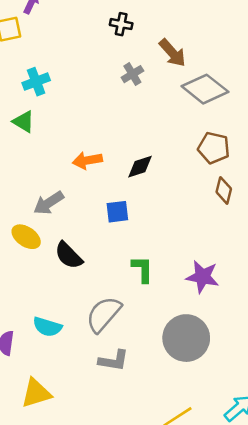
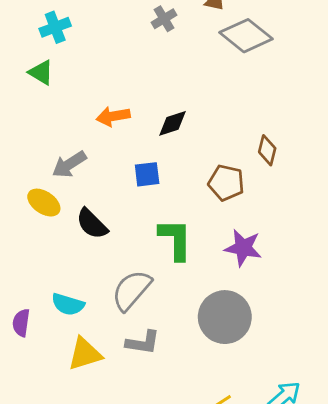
brown pentagon: (214, 148) -> (226, 183), moved
green L-shape: (142, 269) -> (175, 239), size x1.4
yellow triangle: (36, 393) -> (85, 354), moved

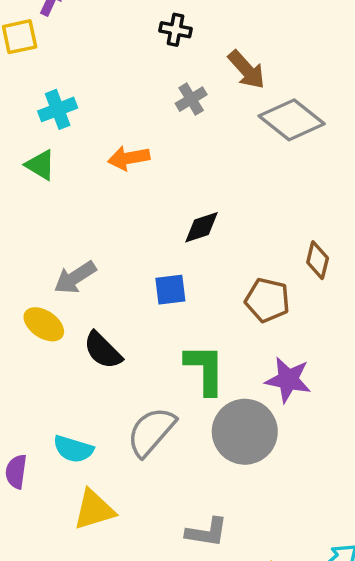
orange arrow: (113, 116) -> (129, 158), moved
gray circle: (225, 317) -> (245, 432), moved
gray L-shape: (143, 343) -> (207, 532), moved

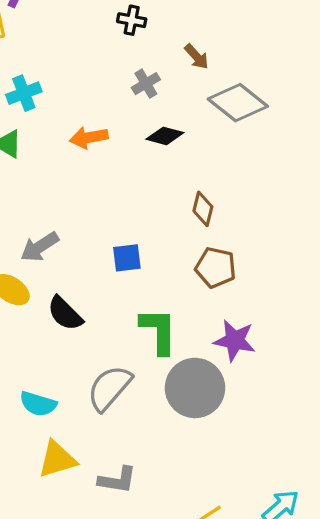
brown arrow: (247, 70) -> (197, 57), size x0.7
black diamond: (201, 227) -> (165, 136), moved, turned 33
brown diamond: (318, 260) -> (203, 209), moved
gray L-shape: (207, 532) -> (117, 480), moved

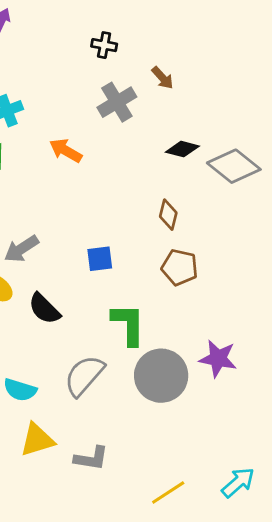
gray cross: (146, 84) -> (117, 102), size x1.5
gray diamond: (238, 103) -> (234, 166), moved
black diamond: (165, 136) -> (182, 149), moved
orange arrow: (89, 137) -> (66, 151), turned 40
purple star: (235, 340) -> (218, 359), moved

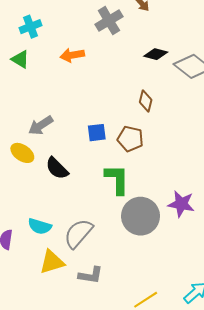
orange arrow: (66, 151) -> (72, 55), turned -40
brown pentagon: (180, 267) -> (130, 139), moved
gray semicircle: (84, 376) -> (78, 233), moved

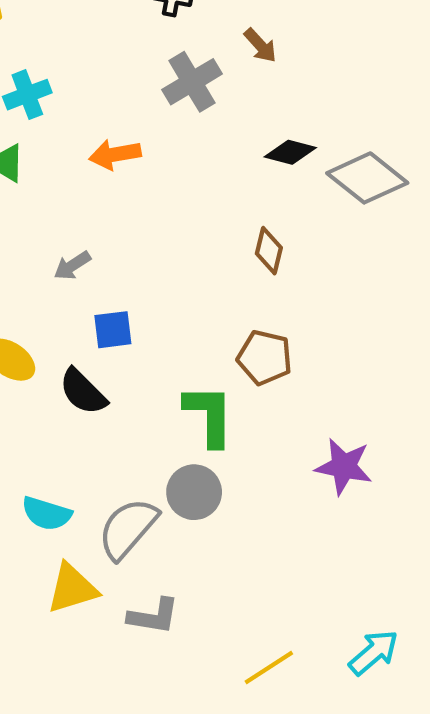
gray arrow: (41, 125) -> (72, 266), moved, size x0.7
blue square: (97, 133) -> (113, 330), moved
brown pentagon: (130, 139) -> (265, 358), moved
gray circle: (141, 216) -> (194, 492), moved, size x0.7

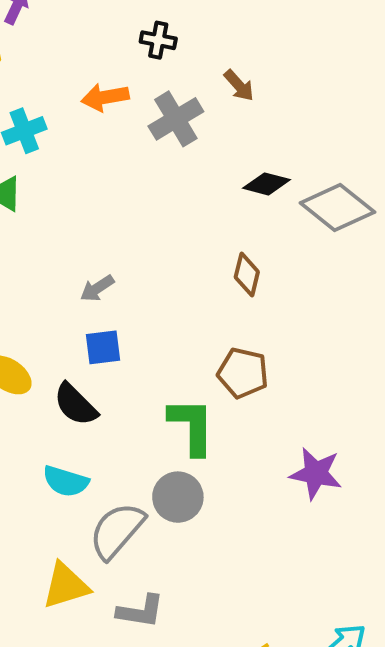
orange arrow: (115, 154) -> (105, 97), moved
gray arrow: (72, 266) -> (97, 288), moved
cyan semicircle: (47, 514) -> (66, 481), moved

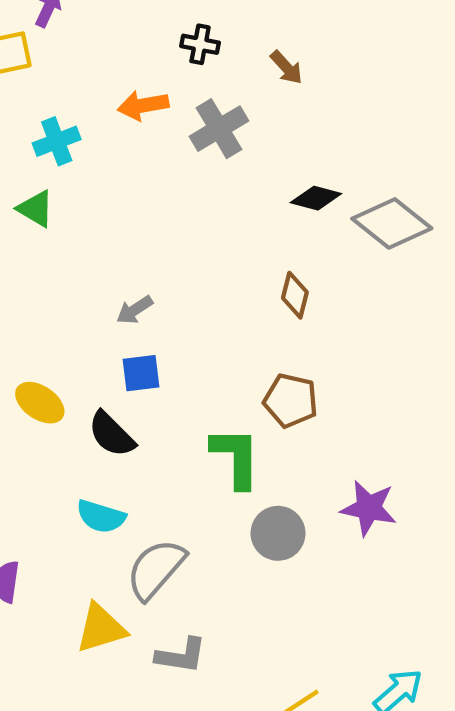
brown arrow: (239, 85) -> (286, 67), moved
gray circle: (178, 497) -> (278, 533), moved

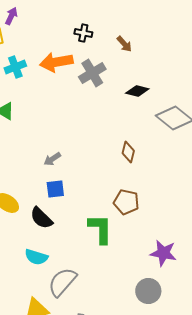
orange arrow: (143, 105) -> (56, 62), size x1.4
cyan cross: (57, 141) -> (15, 67), moved
black diamond: (316, 198) -> (137, 91), moved
gray circle: (278, 533) -> (148, 291), moved

